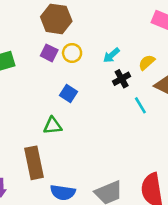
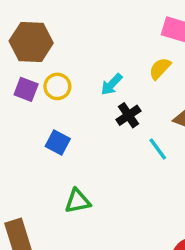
yellow semicircle: (147, 62) -> (160, 69), moved
green triangle: (53, 126) -> (78, 201), moved

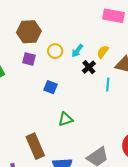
yellow semicircle: (160, 69) -> (103, 52), moved
yellow circle: (57, 86) -> (55, 51), moved
cyan line: (158, 149) -> (108, 84), turned 48

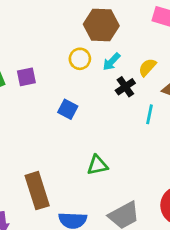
brown hexagon: (29, 32) -> (101, 25), moved
purple square: (29, 59) -> (26, 77), moved, turned -32
green triangle: (66, 119) -> (97, 165), moved

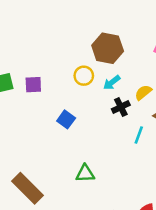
brown rectangle: (37, 191) -> (27, 188), turned -36

